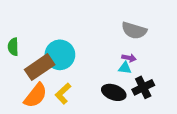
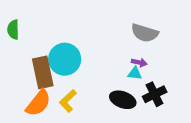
green semicircle: (13, 47) -> (13, 30), moved
brown rectangle: (40, 67) -> (43, 72), turned -68

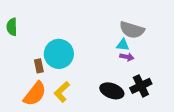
brown rectangle: (43, 72) -> (39, 66), size x0.5
cyan triangle: (135, 73) -> (123, 45), moved

